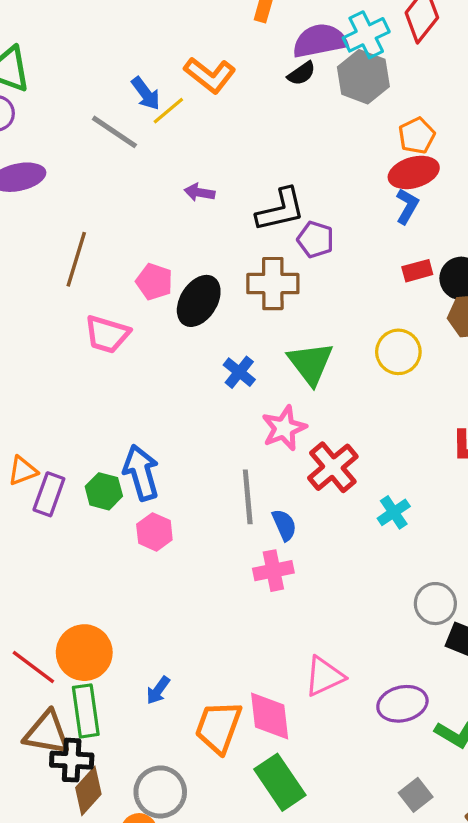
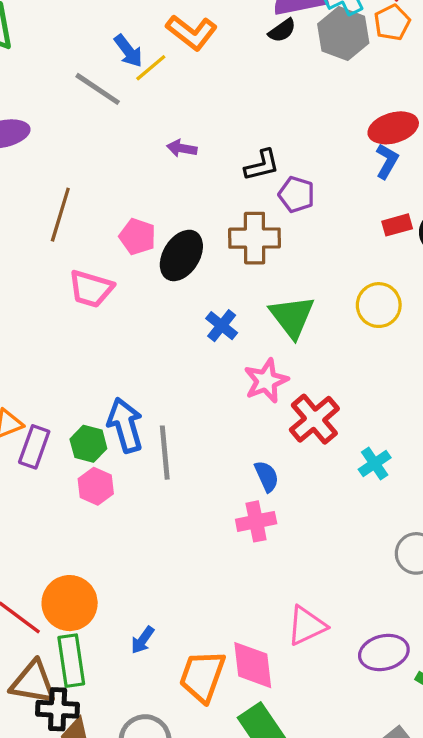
orange pentagon: (417, 136) -> (392, 22), moved
black L-shape: (281, 210) -> (262, 165), size x0.7
gray line: (248, 497) -> (165, 453), moved
pink hexagon: (154, 532) -> (96, 486), moved

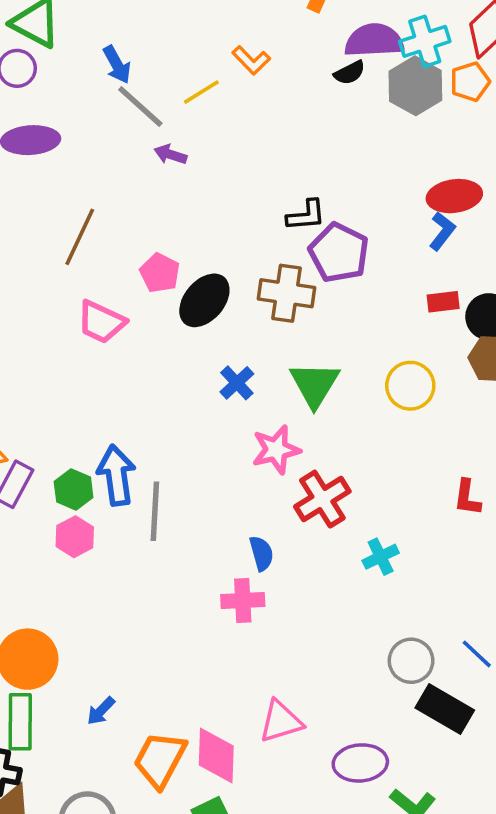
orange L-shape: (192, 32) -> (251, 60), size x0.7
blue arrow: (128, 51) -> (117, 65), moved
purple arrow: (182, 148) -> (170, 154), moved
purple pentagon: (297, 194) -> (339, 253), size x1.5

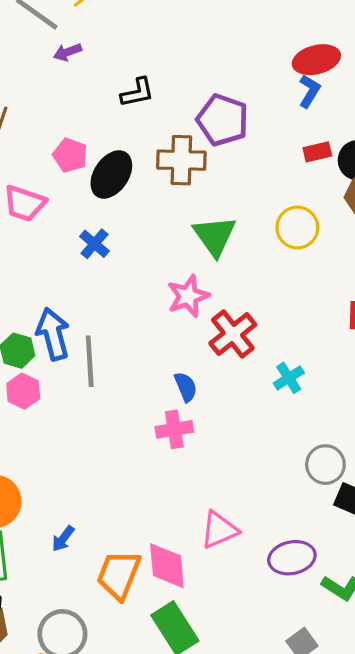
purple arrow: (170, 154) -> (67, 52), turned -32
black L-shape: (306, 215) -> (137, 92), moved
blue cross: (237, 383) -> (94, 244), moved

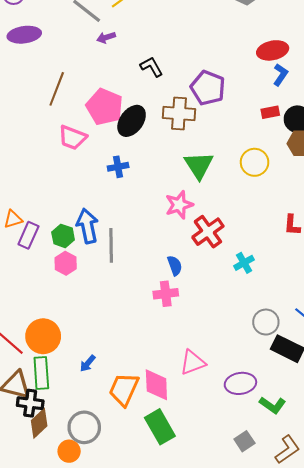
blue L-shape: (309, 91) -> (280, 75), moved
black L-shape: (137, 92) -> (152, 67), turned -110
pink pentagon: (70, 155) -> (105, 107), size x1.6
blue cross: (94, 244) -> (118, 167), turned 36

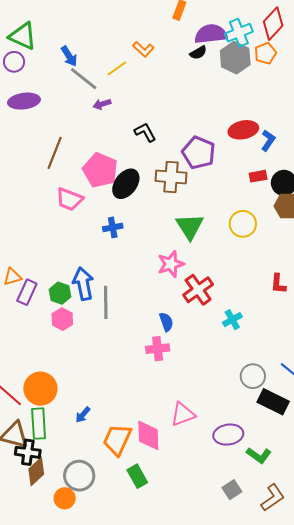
red ellipse: (273, 50) -> (243, 130), moved
green rectangle: (160, 427) -> (137, 476), moved, size x0.7

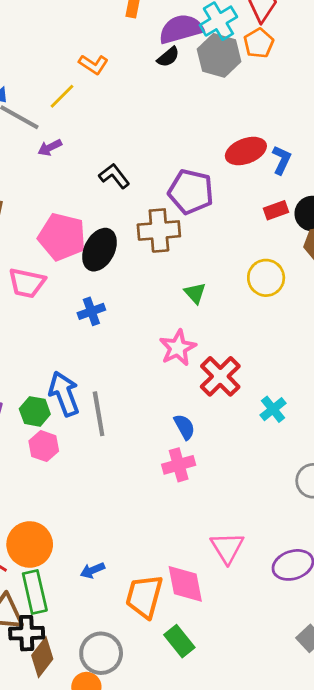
green triangle: (190, 226) -> (195, 293), size x0.6
pink triangle: (183, 414) -> (227, 548), turned -32
blue arrow: (83, 415) -> (92, 570), turned 36

